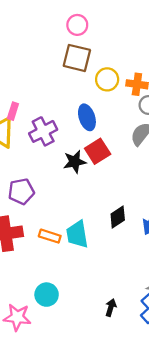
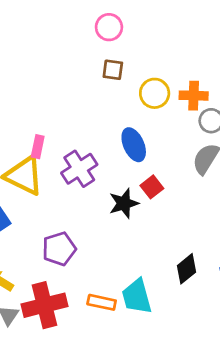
brown square: (77, 58) -> (113, 70), size x0.6
red square: (98, 151) -> (152, 187), size x0.7

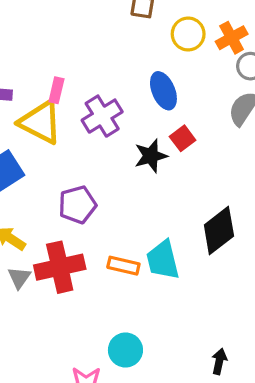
orange cross: (194, 96) -> (232, 38), turned -32
black diamond: (186, 269) -> (219, 231), size x1.4

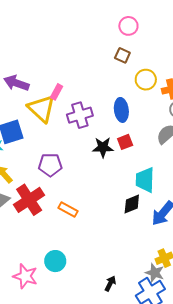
black diamond: (219, 231) -> (132, 204), size x0.7
cyan trapezoid: (163, 260) -> (145, 180), moved
red cross: (60, 267) -> (29, 200), turned -36

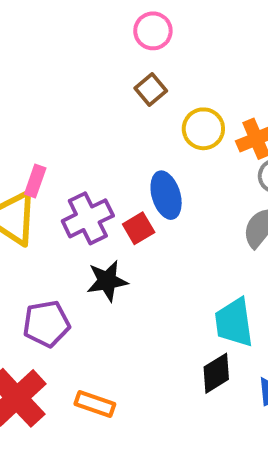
brown square: (122, 55) -> (151, 90), turned 35
red square: (125, 142) -> (139, 228), moved
black star: (103, 147) -> (107, 281), moved

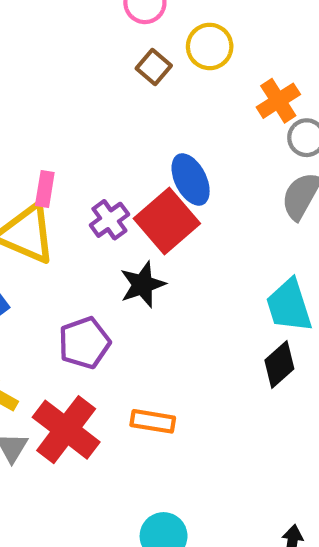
yellow circle: (203, 129) -> (210, 46), moved
purple cross: (88, 218) -> (109, 220), size x0.7
red square: (139, 228) -> (167, 221), size x1.8

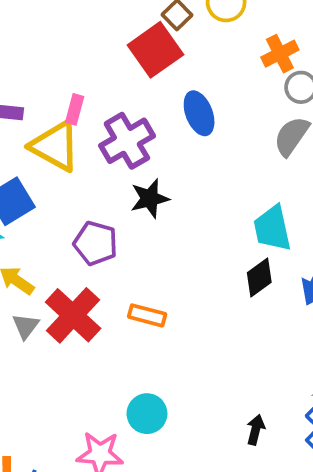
purple cross: (109, 220) -> (127, 141), size x1.6
red square: (167, 221) -> (155, 50), moved
purple pentagon: (84, 343) -> (96, 243), turned 30

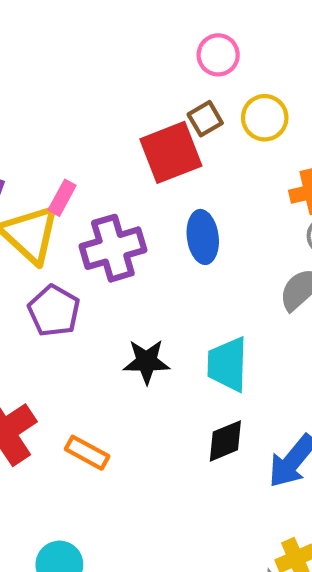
black star: (150, 198) -> (146, 362), moved
cyan trapezoid: (272, 228) -> (227, 364), moved
purple pentagon: (96, 243) -> (54, 311), moved

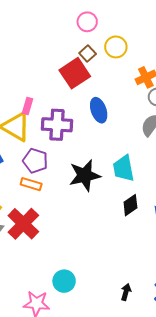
purple cross: (113, 248) -> (57, 125), turned 32
black star: (146, 362) -> (85, 175), size x1.4
orange rectangle: (87, 453) -> (31, 184), moved

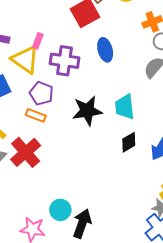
black arrow: (126, 292) -> (82, 224), moved, size x1.8

